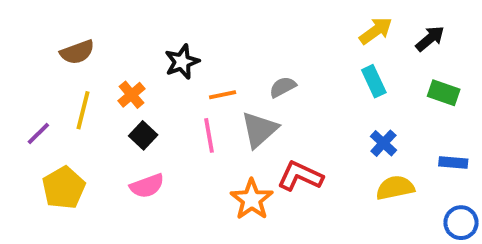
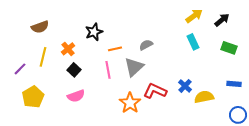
blue cross: (383, 143) -> (185, 86), moved

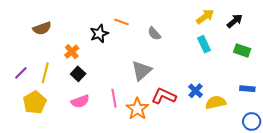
gray semicircle: (146, 45) -> (154, 34), moved, turned -104
orange line: (115, 49) -> (121, 22), moved, turned 32
yellow line: (43, 57) -> (45, 73), moved
pink line: (108, 70) -> (114, 98), moved

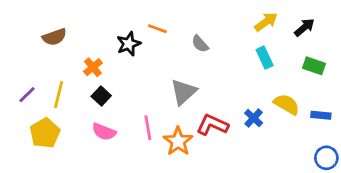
pink semicircle: (80, 101) -> (104, 132), turned 42
yellow semicircle: (216, 102) -> (287, 104), moved, turned 42

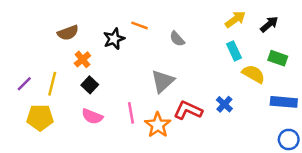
brown semicircle: (54, 37) -> (68, 33), moved
yellow semicircle: (287, 104) -> (253, 74), moved
blue rectangle: (321, 115) -> (284, 102), size x1.5
yellow pentagon: (45, 133) -> (40, 118), turned 30

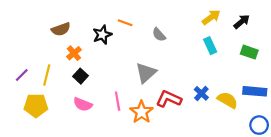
yellow semicircle: (253, 74) -> (228, 100), moved

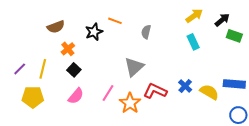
gray semicircle: (159, 35) -> (146, 32), turned 56
green rectangle: (249, 52) -> (234, 36), moved
pink line: (118, 101) -> (108, 93), turned 42
pink semicircle: (83, 104) -> (76, 96), turned -72

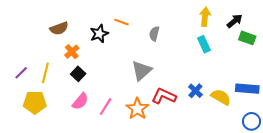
yellow arrow: (194, 16) -> (205, 17), turned -48
pink line: (108, 93) -> (106, 107), moved

